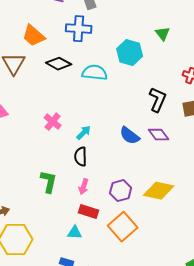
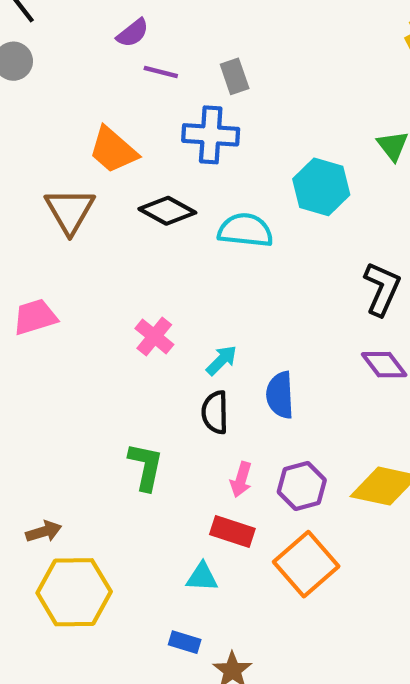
blue semicircle: (130, 136) -> (280, 395), moved, turned 50
pink arrow: (84, 187) -> (241, 480), moved

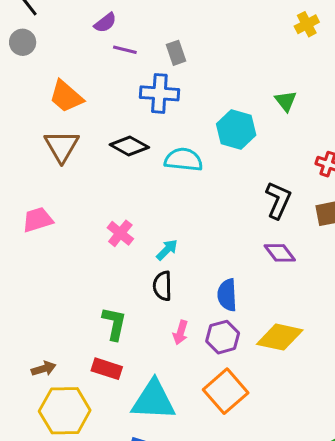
orange trapezoid: (113, 150) -> (66, 96), moved
blue semicircle: (280, 395) -> (227, 295), moved
red rectangle: (232, 532) -> (107, 369), moved
cyan triangle: (202, 577) -> (153, 400), size x2.0

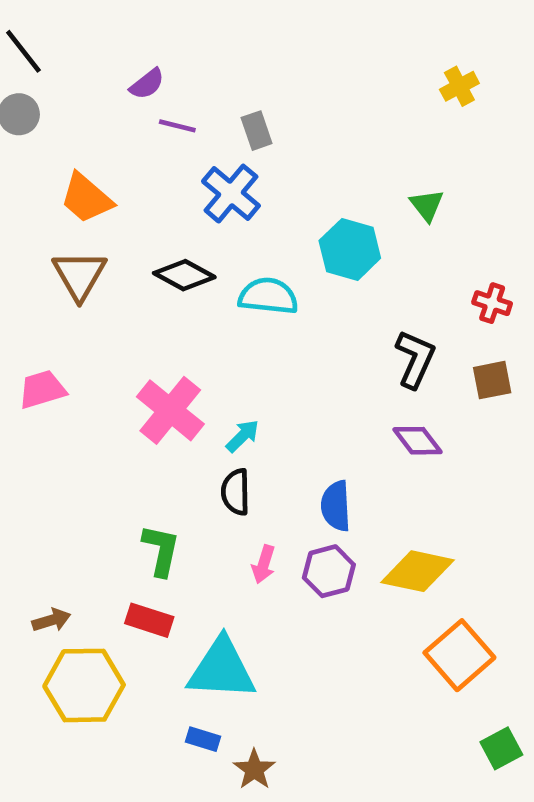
blue cross: (159, 93) -> (231, 194), turned 36
pink cross: (120, 233) -> (170, 410), size x1.6
orange square: (226, 391) -> (459, 655), moved

